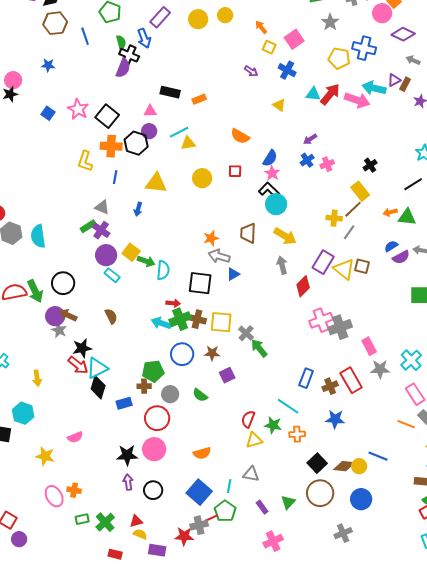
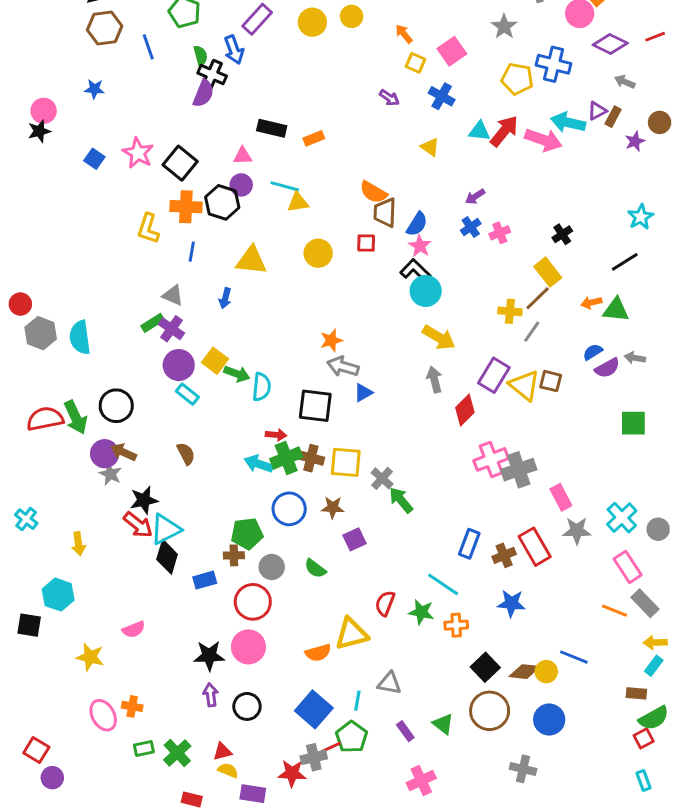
cyan line: (179, 132) -> (285, 186), turned 42
brown trapezoid: (248, 233) -> (385, 213), moved
yellow triangle: (254, 440) -> (352, 634), moved, size x1.4
green triangle: (288, 502) -> (443, 724), turned -35
gray cross: (343, 533) -> (523, 769), turned 36

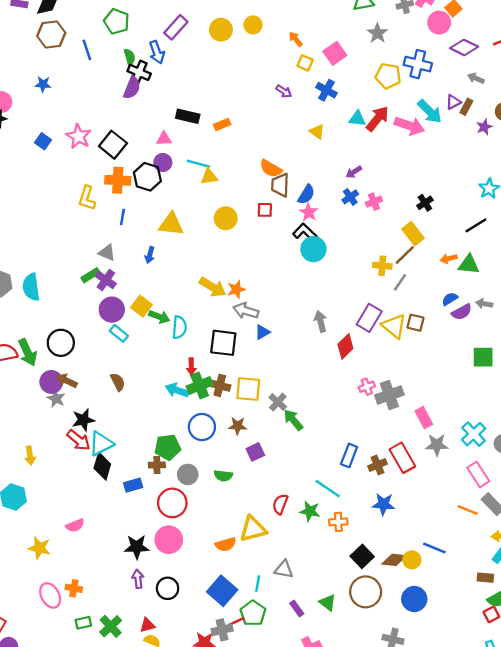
cyan arrow: (568, 122) -> (430, 112), turned -148
yellow arrow: (439, 337) -> (213, 287), moved
red arrow: (276, 435) -> (191, 367), turned 84
pink cross: (491, 459) -> (367, 387), size x0.6
green semicircle: (315, 568) -> (223, 476), turned -30

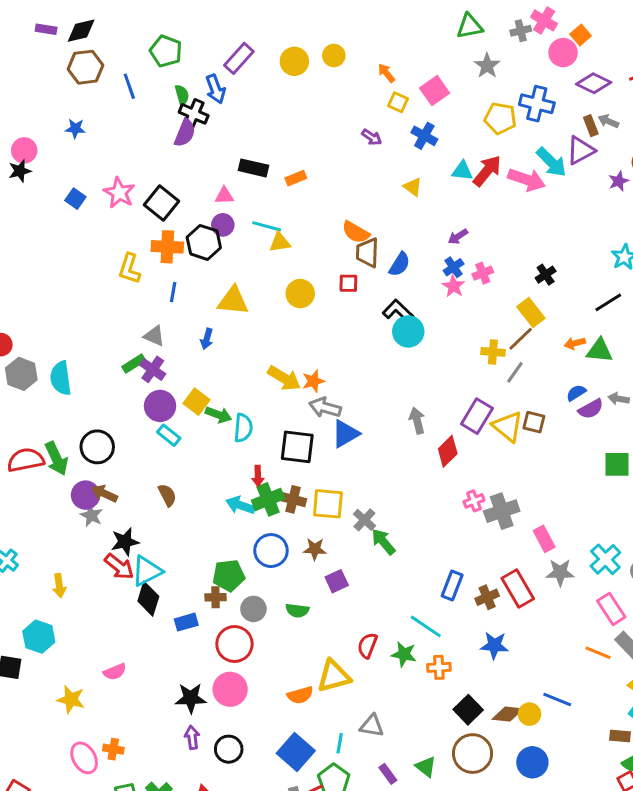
purple triangle: (453, 102) -> (581, 150), size x1.5
brown rectangle: (466, 107) -> (591, 126), moved, turned -49
pink star: (309, 212) -> (454, 286), moved
blue triangle: (262, 332) -> (345, 434), size x1.5

